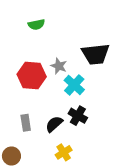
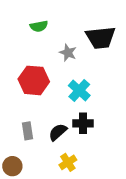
black trapezoid: (96, 54) -> (101, 38), moved
gray star: (59, 66) -> (68, 53), moved
black cross: (78, 116) -> (83, 123), turned -30

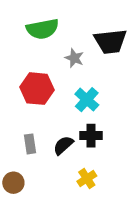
green semicircle: (39, 26) -> (42, 29), size x1.6
yellow cross: (68, 162) -> (87, 179), moved

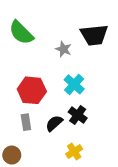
green semicircle: (42, 29) -> (21, 33), moved, turned 56
red hexagon: (37, 89) -> (32, 90), moved
black cross: (91, 136) -> (78, 115), turned 36

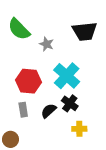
gray star: (64, 49) -> (46, 44), moved
cyan cross: (74, 84) -> (67, 76), size x1.4
yellow cross: (74, 152) -> (79, 129), moved, turned 32

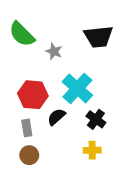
black cross: (70, 103) -> (96, 119), moved
black semicircle: (49, 111) -> (56, 117), moved
brown circle: (10, 139) -> (29, 155), moved

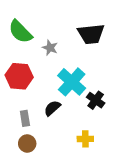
red hexagon: (33, 95) -> (19, 76), moved
black cross: (96, 119) -> (96, 100), moved

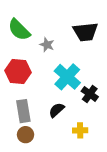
black semicircle: (52, 108) -> (57, 110), moved
gray rectangle: (25, 118) -> (23, 111), size x1.5

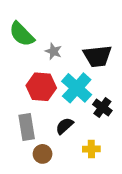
black trapezoid: (85, 32) -> (97, 56), moved
red hexagon: (18, 71) -> (41, 87), moved
brown circle: (26, 135) -> (43, 154), moved

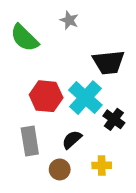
gray star: (53, 51) -> (69, 20), moved
brown circle: (43, 154) -> (60, 169), moved

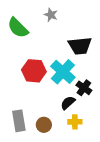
black semicircle: (72, 140) -> (68, 103), moved
gray rectangle: (30, 141) -> (19, 121), moved

